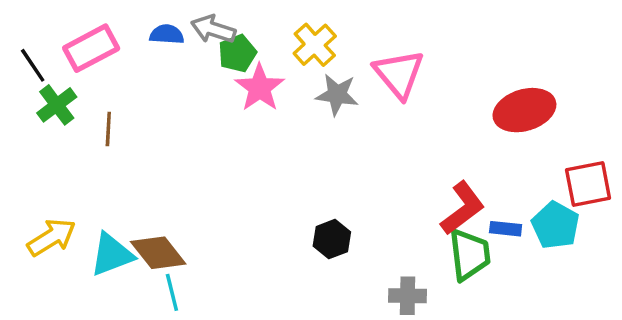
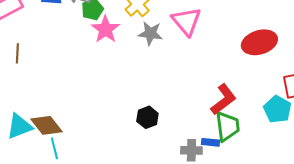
blue rectangle: (506, 229) -> (210, 142), moved

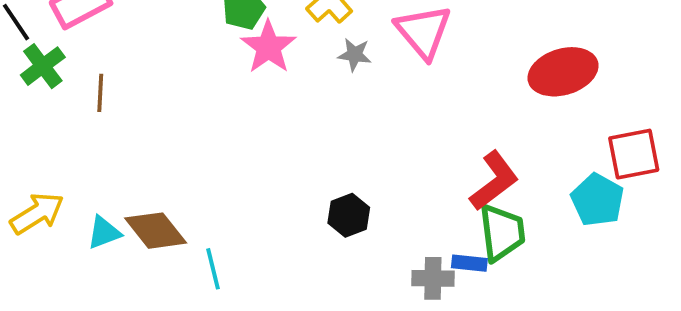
gray star: (150, 33) -> (355, 55), size x0.7
cyan triangle: (19, 126) -> (104, 232), size x0.7
cyan line: (54, 148) -> (213, 269), moved

